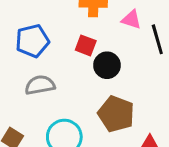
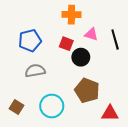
pink triangle: (131, 20) -> (91, 34), moved

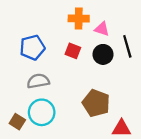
pink triangle: (91, 34) -> (102, 29), moved
black circle: (81, 57) -> (103, 54), moved
cyan circle: (52, 106) -> (42, 112), moved

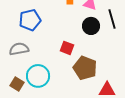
red square: (73, 51) -> (67, 48), moved
gray semicircle: (38, 81) -> (19, 49), moved

